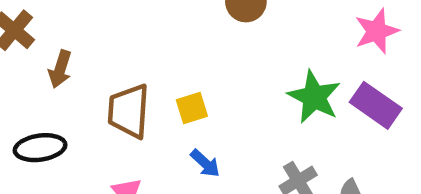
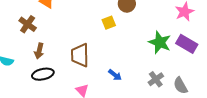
brown arrow: (60, 69) -> (39, 51), moved
yellow square: (192, 108) -> (109, 23), moved

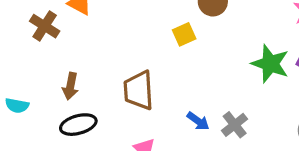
brown cross: (28, 24) -> (45, 26), moved
gray cross: (156, 79) -> (235, 125), moved

